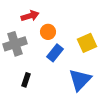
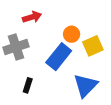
orange circle: (48, 32) -> (72, 34), moved
blue rectangle: (55, 53) -> (59, 57), size x1.4

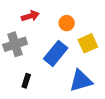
orange circle: (72, 34) -> (67, 23), moved
blue triangle: (85, 85) -> (81, 81), turned 30

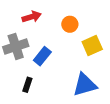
blue rectangle: (56, 53) -> (42, 56), moved, size x0.7

